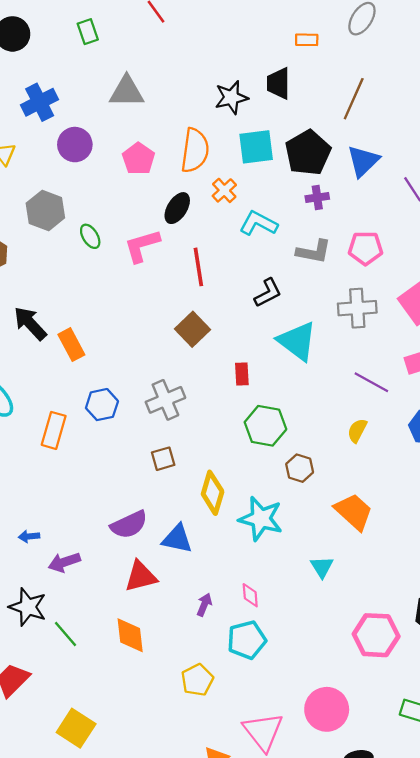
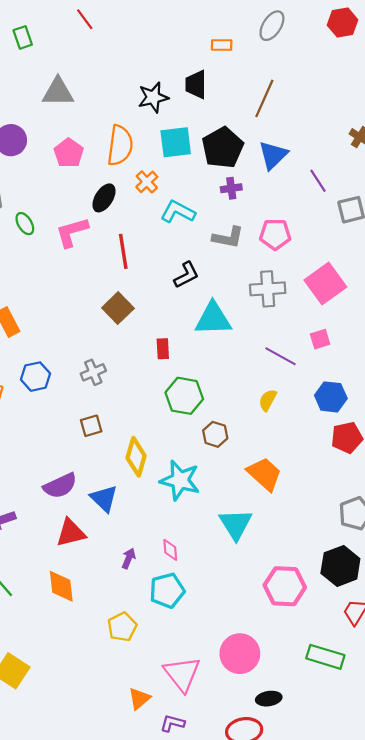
cyan triangle: (297, 341) -> (213, 319), turned -39
gray cross: (165, 400) -> (93, 372), size x0.7
blue triangle: (177, 539) -> (104, 499), turned 32
cyan triangle: (322, 567) -> (236, 524), size x1.6

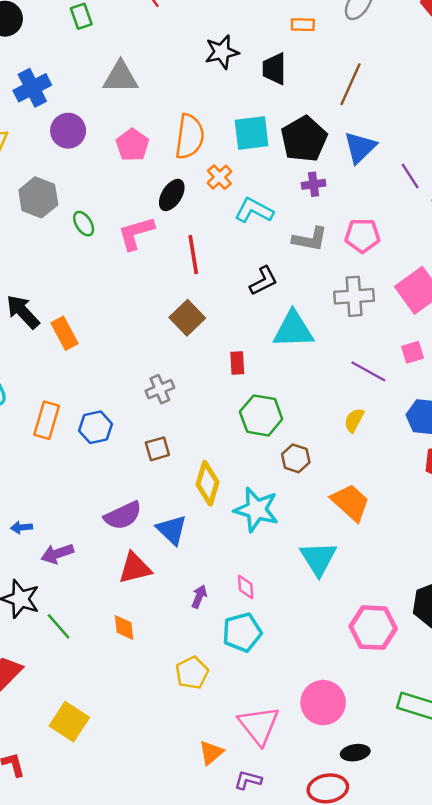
black star: (153, 97) -> (222, 52), moved
blue hexagon: (36, 377) -> (95, 427), moved
orange diamond: (61, 586) -> (124, 628), size x0.7

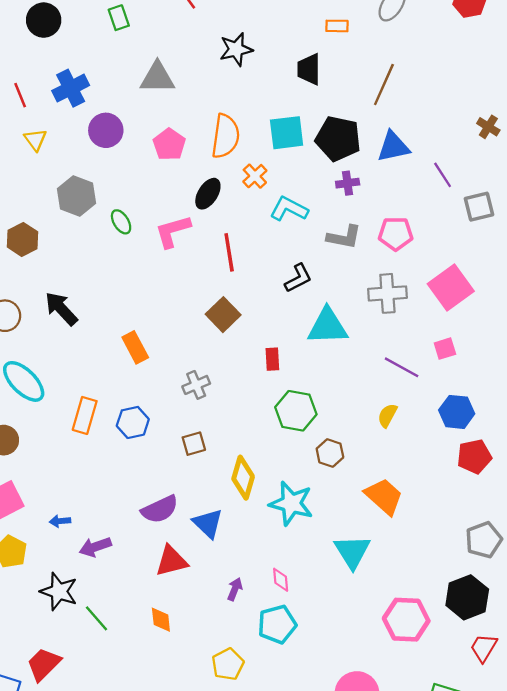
black star: (222, 52) -> (236, 49), moved
black pentagon: (304, 139) -> (338, 139), turned -30
blue triangle: (360, 147) -> (393, 147), turned 32
orange rectangle: (65, 333) -> (135, 347), moved

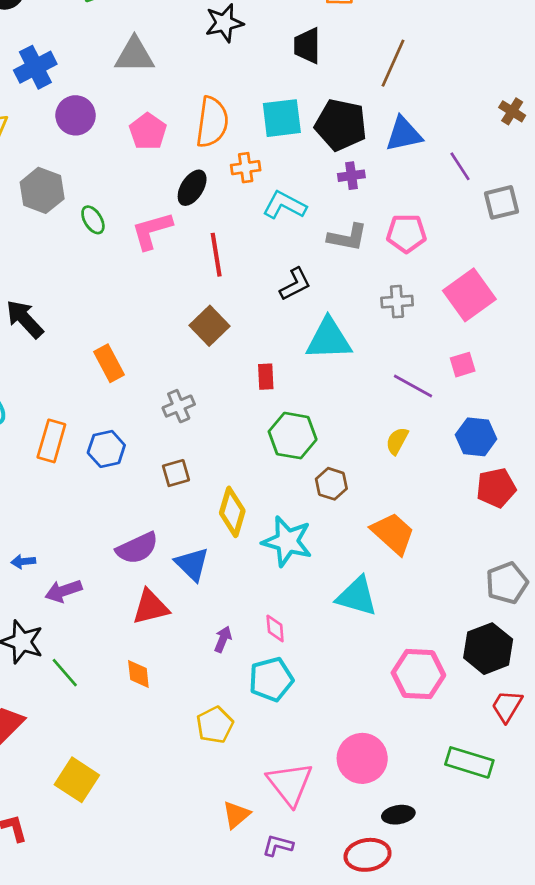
orange cross: (255, 176) -> (246, 168), turned 35
gray cross: (387, 293) -> (397, 302), size x0.7
cyan triangle: (352, 552) -> (357, 596), turned -42

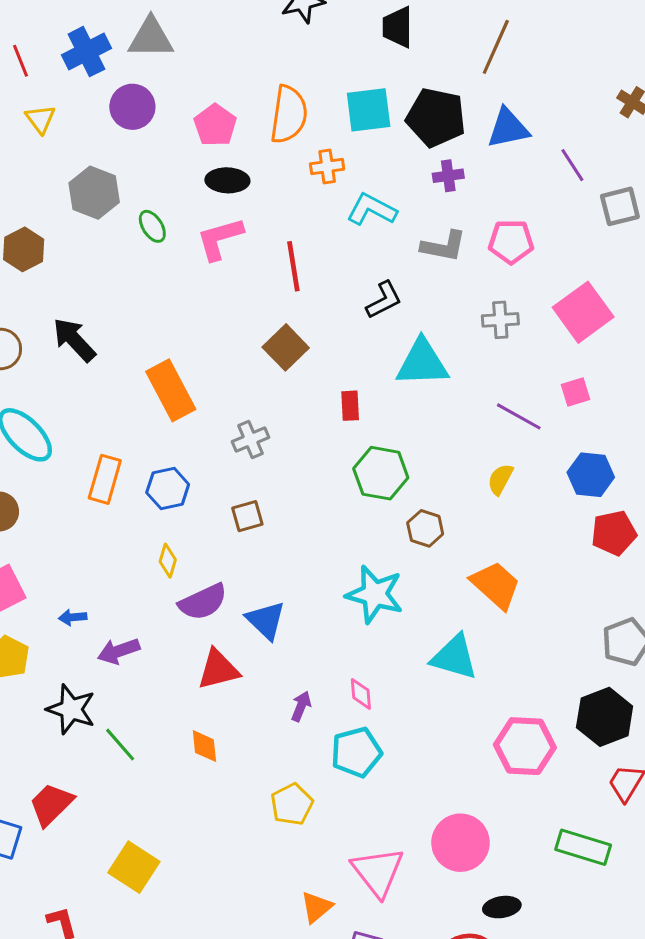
gray triangle: (134, 55) -> (151, 38), moved
black ellipse: (192, 188) -> (227, 180), moved, turned 60
orange rectangle: (109, 363) -> (171, 390), size x1.4
yellow diamond: (232, 512) -> (168, 561), moved, size x0.6

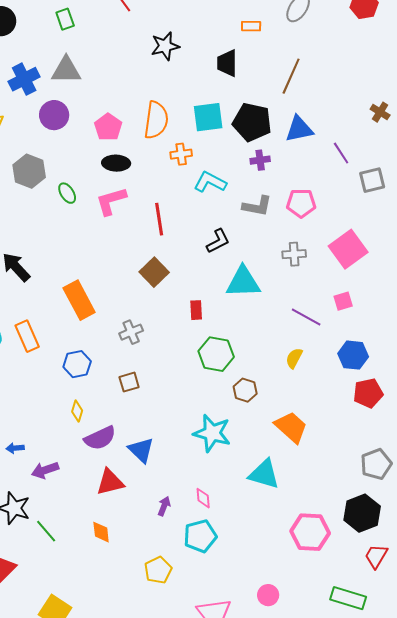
orange rectangle: (105, 479) -> (27, 336), moved, turned -40
pink circle: (460, 843) -> (268, 595), size x0.6

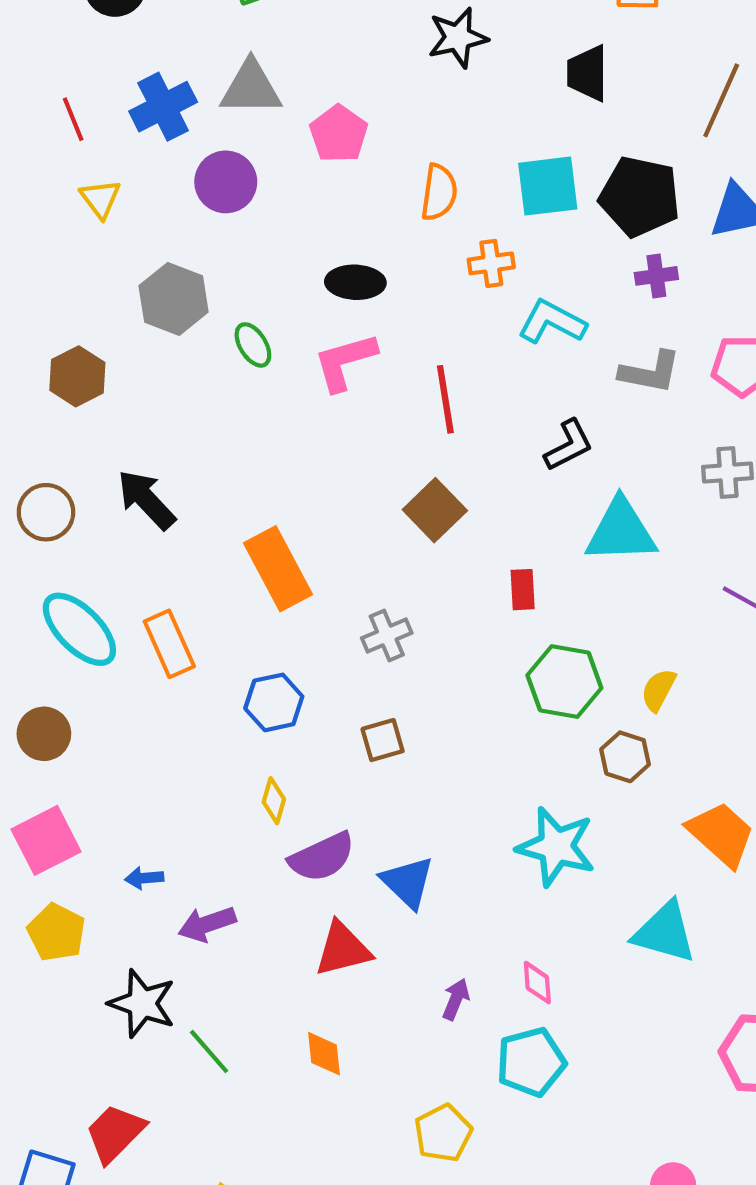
orange semicircle: (156, 120) -> (439, 192), size x0.7
pink pentagon: (108, 127) -> (339, 134), moved
yellow semicircle: (294, 358) -> (659, 690), moved

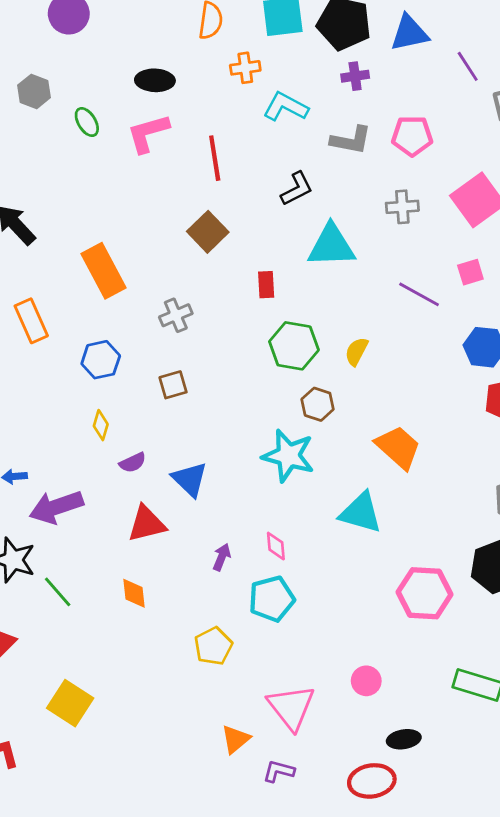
gray hexagon: (174, 299) -> (34, 91), size x0.7
brown hexagon: (625, 757) -> (318, 404), moved
purple semicircle: (322, 857) -> (133, 463), size x0.6
purple arrow: (207, 924) -> (56, 507), size x1.4

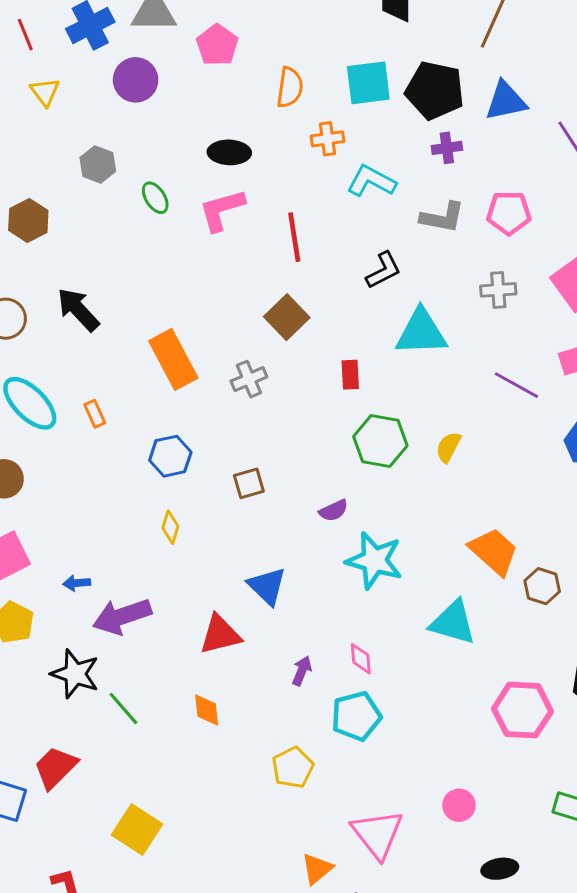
gray cross: (176, 315) -> (249, 379), moved
orange rectangle: (31, 321) -> (95, 414), size x0.6
brown hexagon: (318, 404) -> (542, 586), moved
purple semicircle: (133, 463) -> (334, 511), moved

